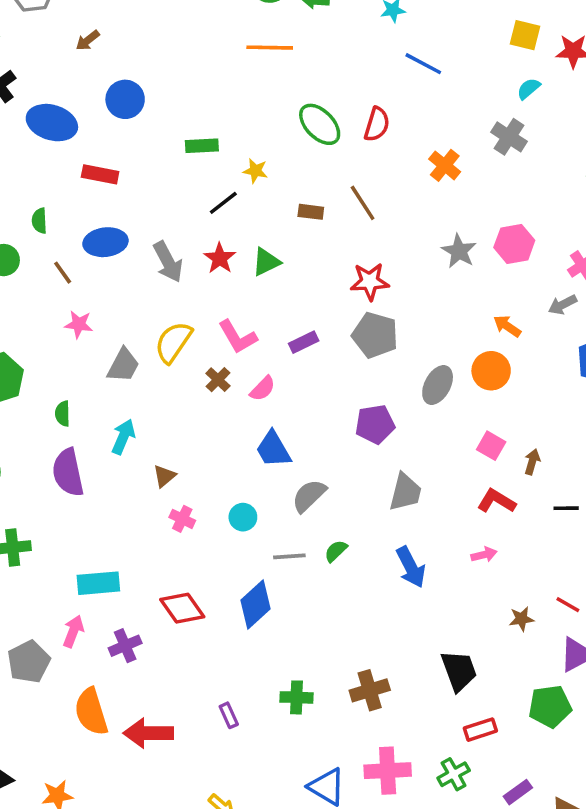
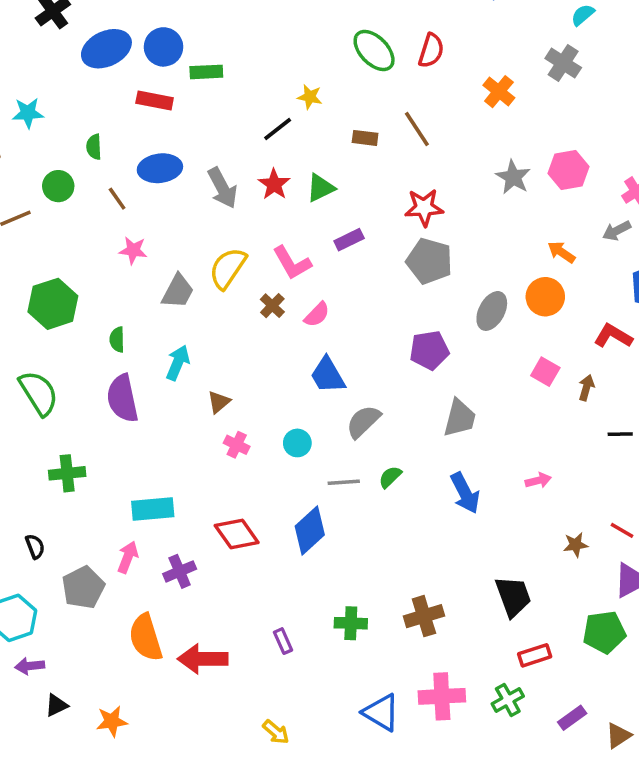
blue circle: (125, 99) -> (163, 47), moved
blue ellipse: (52, 123) -> (106, 49), turned -42
green rectangle: (202, 146) -> (206, 72), moved
purple rectangle: (304, 342) -> (349, 240), moved
red L-shape: (496, 501) -> (613, 336), moved

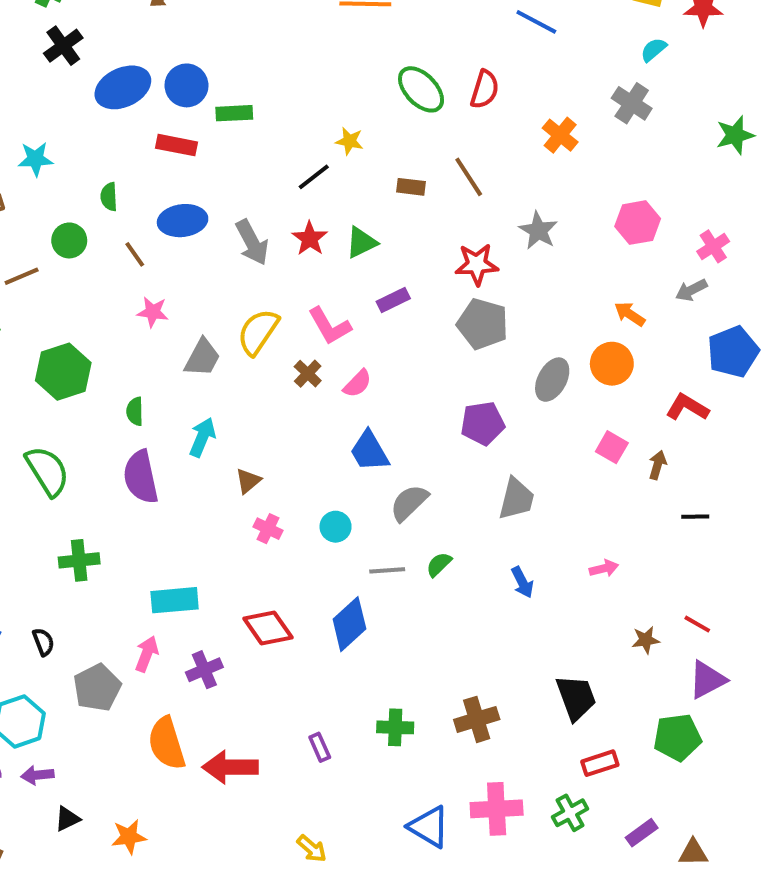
gray star: (513, 177) -> (538, 231), moved
blue arrow: (465, 493) -> (522, 582), size x0.7
brown triangle: (618, 736) -> (693, 853), turned 32

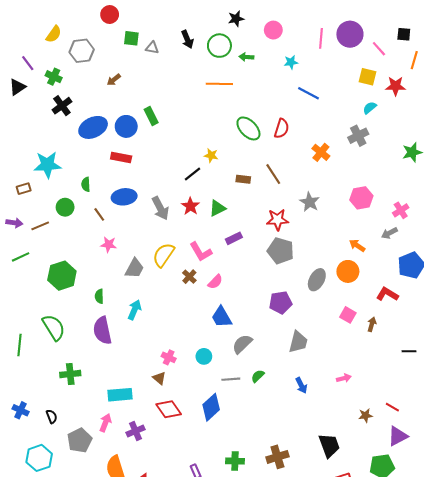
gray cross: (632, 103) -> (358, 136), turned 30
green rectangle: (234, 113) -> (151, 116), moved, turned 66
cyan star: (35, 159) -> (47, 165), size x1.5
brown triangle: (248, 481) -> (159, 378), moved, turned -40
black line: (695, 517) -> (409, 351), moved

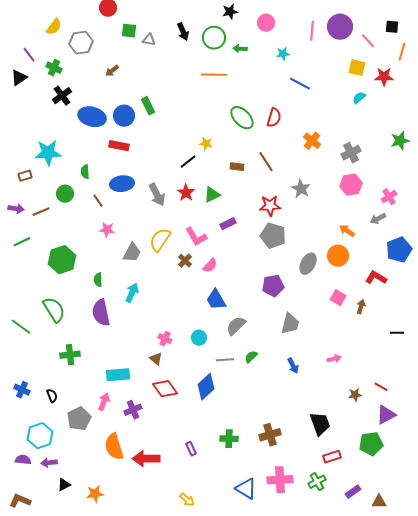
blue ellipse: (93, 127) -> (92, 117), turned 40
gray cross: (358, 136) -> (351, 153), moved
green line: (19, 345) -> (21, 327), turned -60

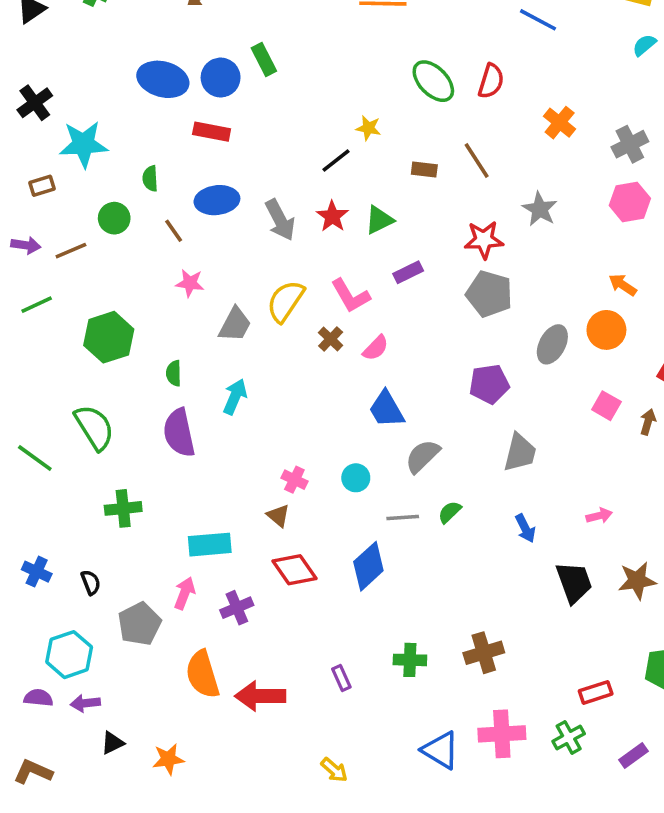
black cross: (62, 96) -> (35, 103), moved
brown star: (355, 395) -> (637, 581), size x1.5
black trapezoid: (320, 424) -> (574, 582), moved

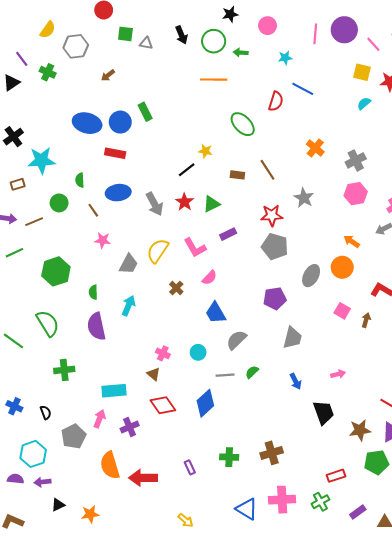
red semicircle: (491, 81) -> (276, 101), moved
brown cross: (331, 339) -> (176, 288), moved
brown star: (637, 581) -> (360, 430), moved

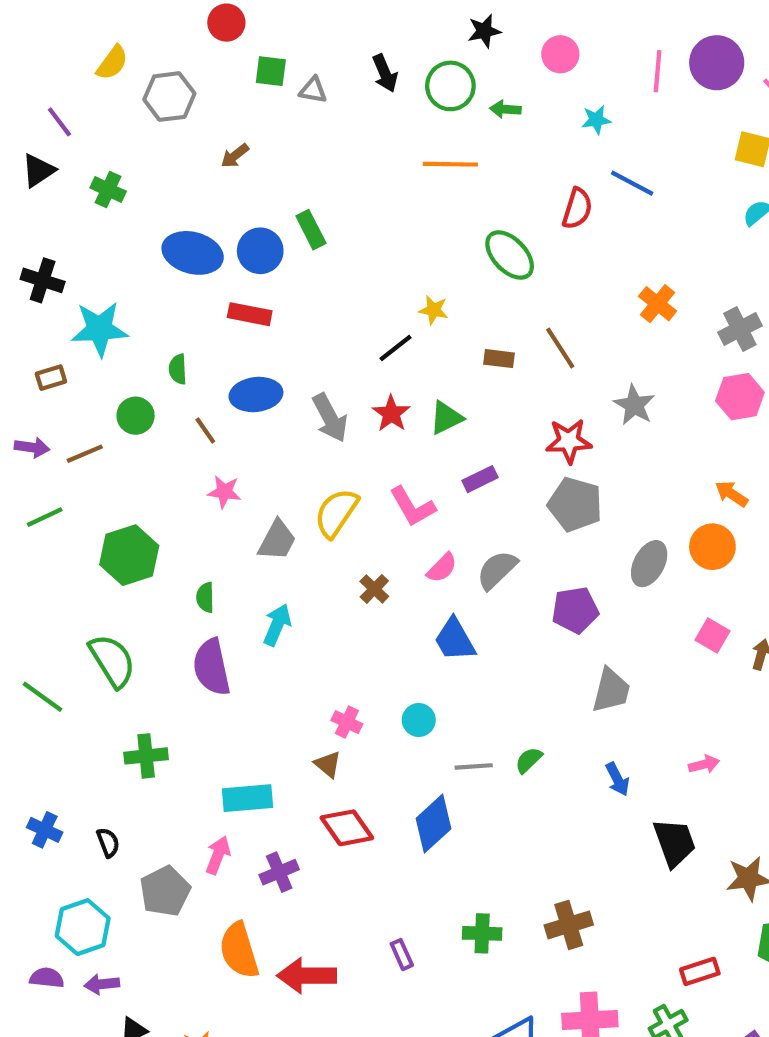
green cross: (48, 72) -> (108, 190), moved
black cross: (13, 137) -> (43, 280), turned -36
gray semicircle: (236, 340) -> (497, 570), moved

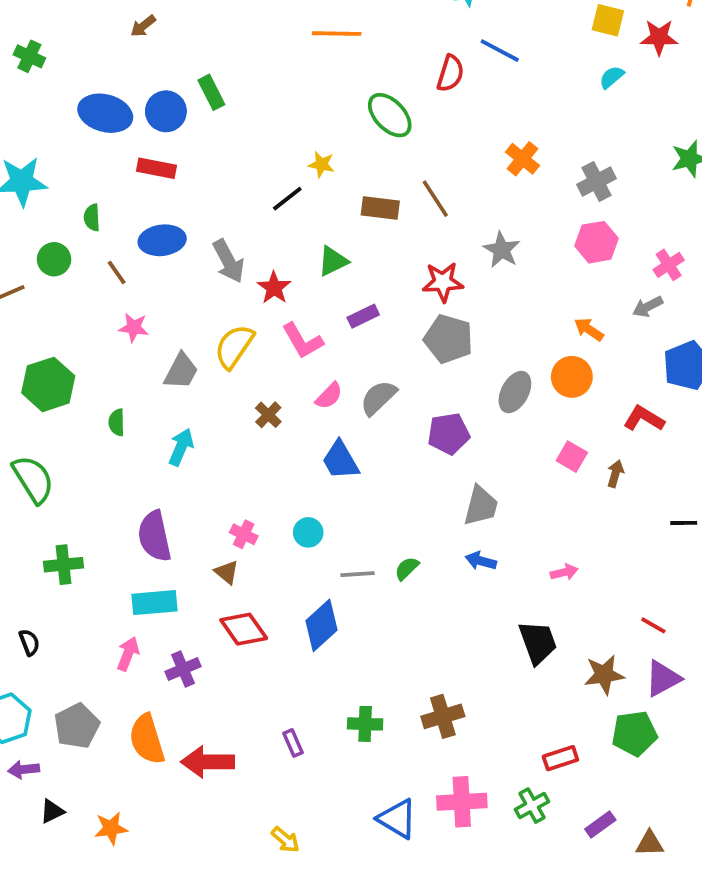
brown rectangle: (499, 359) -> (380, 208), size x1.4
red star: (391, 414) -> (274, 288), moved
purple semicircle: (212, 667) -> (155, 536), moved
blue arrow: (617, 779) -> (481, 561), moved, turned 132
gray pentagon: (165, 891) -> (77, 726), moved

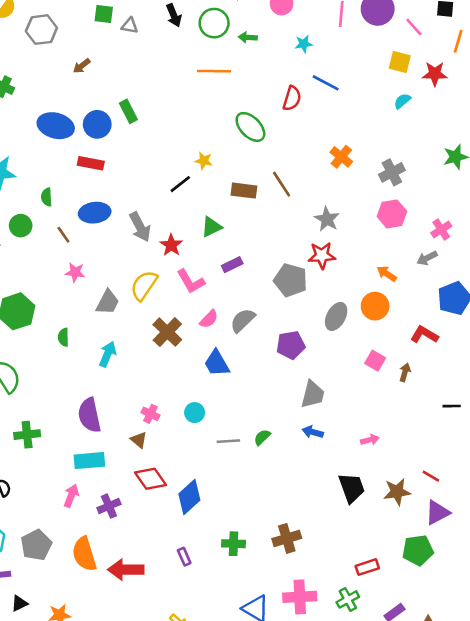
red star: (443, 282) -> (322, 255), moved
brown cross: (268, 415) -> (167, 332), size x1.6
blue diamond: (321, 625) -> (189, 497), moved
brown star: (604, 675) -> (397, 492), moved

